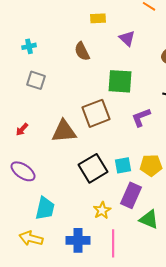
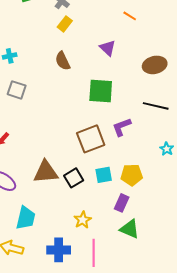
yellow rectangle: (98, 18) -> (65, 24), moved, turned -49
brown square: (96, 113) -> (91, 139), moved
brown triangle: (64, 131) -> (46, 172), moved
black square: (93, 168) -> (74, 178), size x0.7
purple rectangle: (131, 195) -> (122, 203), moved, size x0.7

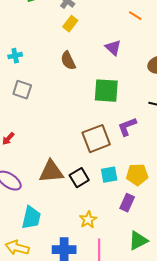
green triangle: (130, 229) -> (138, 241), moved, turned -50

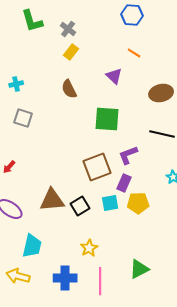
orange line: (135, 16) -> (134, 53), moved
purple rectangle: (127, 203) -> (124, 183), moved

